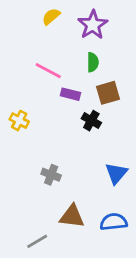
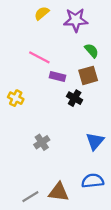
purple star: (93, 25) -> (76, 20), turned 30
green semicircle: (93, 62) -> (92, 51), moved, turned -42
gray cross: (51, 175) -> (42, 142), turned 35
brown triangle: (72, 216) -> (59, 192), moved

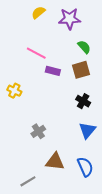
black cross: (75, 98) -> (83, 101), moved
blue semicircle: (93, 181) -> (85, 167), turned 72
brown triangle: (59, 192) -> (55, 162), moved

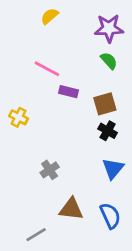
purple star: (70, 19) -> (109, 28), moved
brown square: (81, 70) -> (105, 104), moved

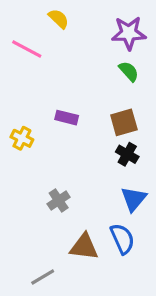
yellow semicircle: (50, 16) -> (59, 19), turned 84
pink line: (47, 69) -> (27, 49), moved
purple rectangle: (68, 92) -> (67, 118), moved
blue semicircle: (110, 216) -> (122, 239), moved

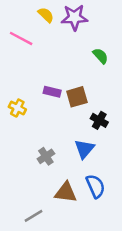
purple star: (129, 33) -> (74, 17), moved
brown square: (124, 122) -> (77, 97), moved
blue triangle: (134, 199) -> (84, 149), moved

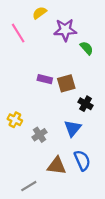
yellow semicircle: (46, 15) -> (39, 13), turned -80
purple star: (74, 17) -> (65, 30), moved
pink line: (21, 38) -> (18, 33), turned 30
yellow cross: (17, 108) -> (15, 120), moved

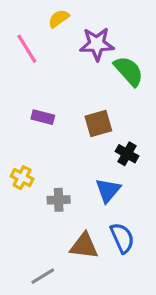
green semicircle: (87, 48) -> (129, 71), size x1.5
purple rectangle: (45, 79) -> (43, 117), moved
gray cross: (39, 135) -> (59, 200), turned 32

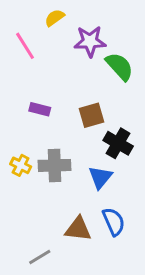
black cross: (127, 154) -> (118, 143), size x1.4
gray cross: (59, 200) -> (55, 165), moved, size x1.5

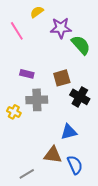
gray cross: (55, 165) -> (37, 100), moved
blue triangle: (100, 177) -> (69, 132), moved, turned 36
blue semicircle: (114, 222) -> (75, 165), moved

